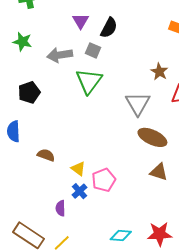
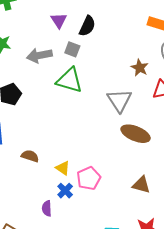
green triangle: (89, 81) -> (70, 80), turned -48
brown triangle: (159, 172) -> (141, 185), moved

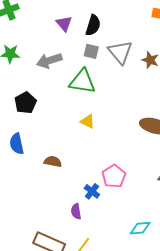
gray square: (72, 49) -> (91, 51), moved
gray triangle: (119, 100) -> (120, 52), moved
yellow triangle: (63, 168) -> (88, 121), moved

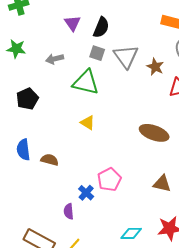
gray arrow: (49, 61) -> (55, 59), size x0.7
blue semicircle: (17, 144) -> (23, 150), moved

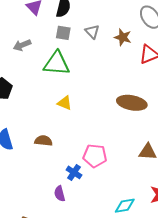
gray triangle: (126, 56) -> (92, 32), size x0.6
brown semicircle: (50, 160) -> (43, 141), moved
pink pentagon: (109, 180) -> (95, 156), turned -30

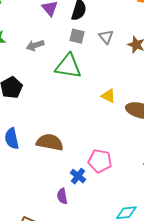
yellow triangle: (65, 103) -> (108, 96), moved
brown semicircle: (43, 141) -> (50, 142), size x1.5

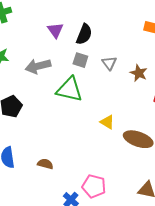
gray arrow: (35, 45) -> (38, 66), size x1.4
brown semicircle: (50, 142) -> (45, 164), size x0.6

